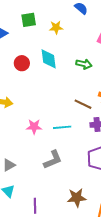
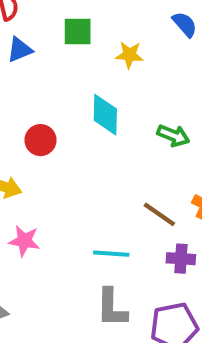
red circle: (22, 63) -> (41, 140), moved
pink star: (34, 127) -> (24, 241), moved
gray L-shape: (53, 160) -> (112, 308), moved, turned 105

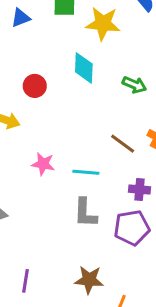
yellow star: (129, 55) -> (103, 24), size x1.6
pink star: (24, 241) -> (43, 164), moved
purple cross: (181, 259) -> (140, 189), moved

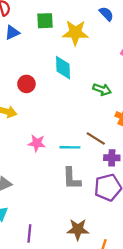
green arrow: (134, 85) -> (102, 89), moved
brown line: (123, 144) -> (96, 138), moved

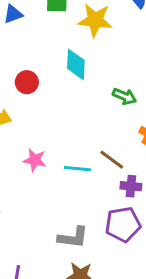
gray L-shape: (72, 178) -> (73, 237), moved, turned -85

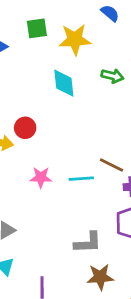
red circle: (27, 82) -> (25, 128), moved
green arrow: (124, 96) -> (112, 76), moved

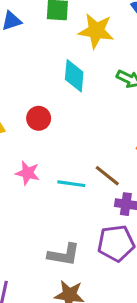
red circle: (25, 128) -> (39, 118), moved

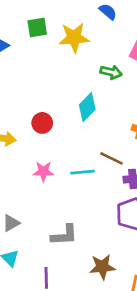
cyan diamond: (74, 76) -> (87, 107), moved, turned 52
gray L-shape: (64, 255) -> (64, 235), moved

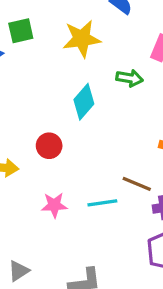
green square: (37, 27) -> (21, 31), moved
cyan diamond: (87, 107) -> (84, 102), moved

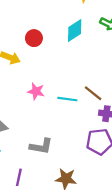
red circle: (49, 146) -> (34, 38), moved

